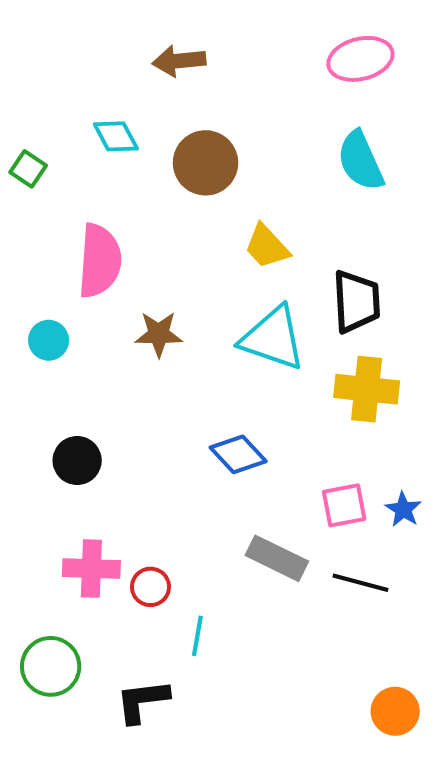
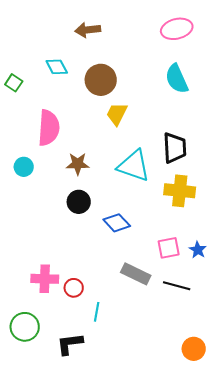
yellow trapezoid: (267, 246) -> (117, 114), moved, turned 70
black circle: (77, 461) -> (79, 202), moved

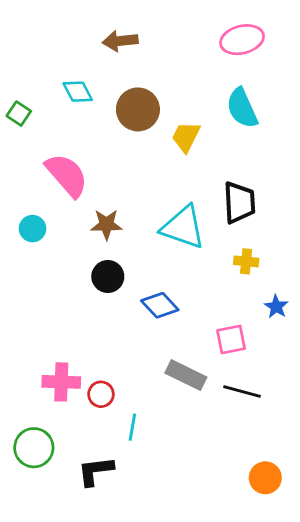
yellow trapezoid: (117, 114) -> (186, 137), moved
pink semicircle: (49, 128) -> (67, 175), turned -45
yellow cross: (180, 191) -> (246, 261), size x0.6
blue star: (198, 250) -> (276, 307), moved

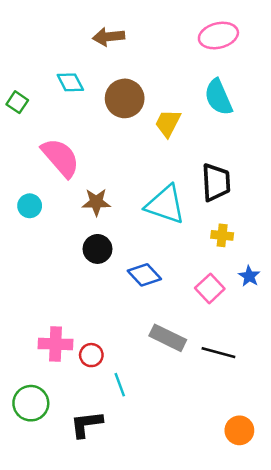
pink square: (231, 339) -> (210, 288), moved, turned -32
cyan line: (132, 427) -> (120, 385), turned -30

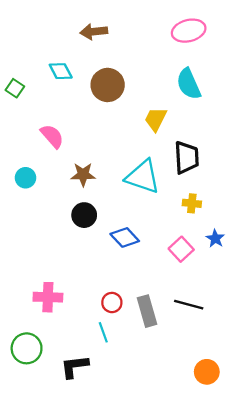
yellow trapezoid: (168, 123) -> (156, 119), moved
pink semicircle: (60, 158) -> (52, 136), size x0.7
gray rectangle: (168, 338) -> (147, 311), moved, turned 48
red circle: (91, 355) -> (112, 303), moved

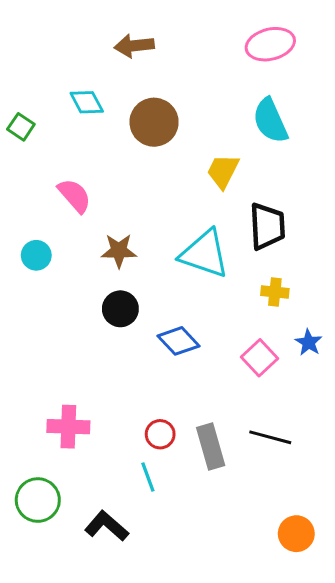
black L-shape: (75, 366) -> (107, 526), turned 48

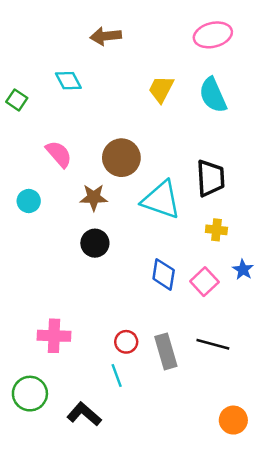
brown circle: (154, 122) -> (121, 158), moved
yellow trapezoid: (223, 171) -> (161, 89), moved
blue diamond: (178, 341) -> (164, 274), moved, turned 52

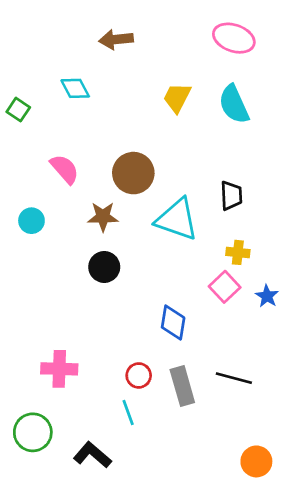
pink ellipse: (213, 35) -> (234, 38), turned 33
black trapezoid: (210, 178) -> (231, 196), size x0.7
blue diamond: (164, 274) -> (173, 323), moved
pink square: (204, 282) -> (225, 287), moved

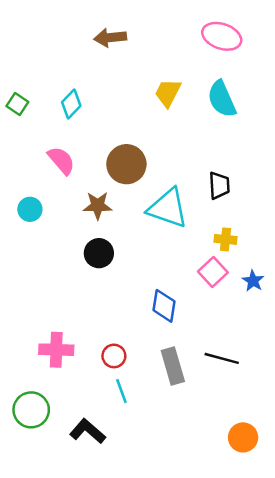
cyan diamond: (75, 88) -> (71, 104), moved, turned 72
red circle: (139, 375) -> (114, 356), moved

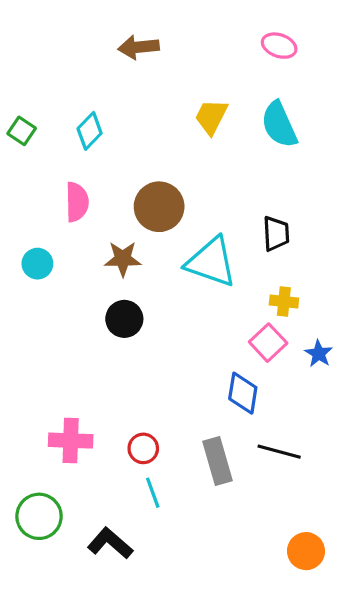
pink ellipse: (222, 36) -> (279, 46), size x0.7
pink semicircle: (61, 160) -> (77, 202), turned 40
blue diamond: (164, 306) -> (243, 393), moved

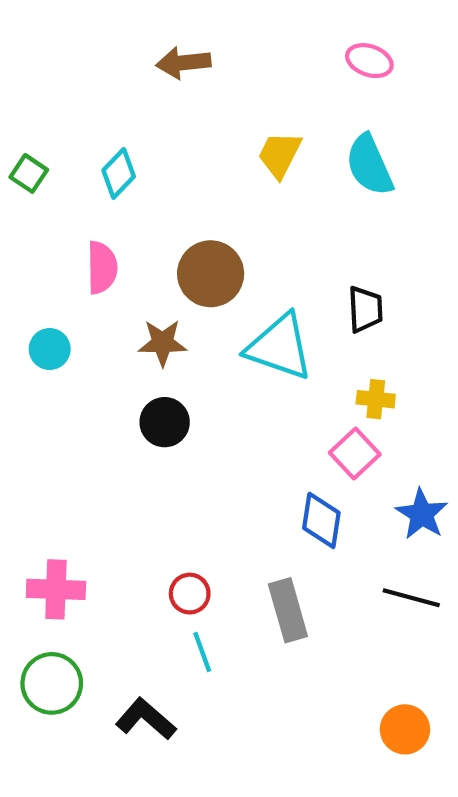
blue star: (319, 354) -> (422, 514), moved, size x1.4
pink cross: (71, 441) -> (56, 589), moved
black line: (279, 452) -> (411, 598), moved

